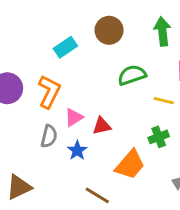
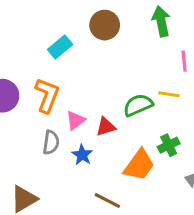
green semicircle: (132, 75) -> (138, 105), moved
green cross: (159, 137) -> (169, 145), moved

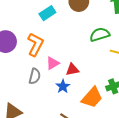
green semicircle: (138, 105) -> (100, 35), moved
blue star: (82, 155) -> (63, 86), moved

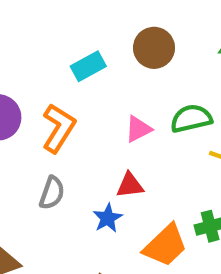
pink triangle: (53, 63) -> (138, 129), moved

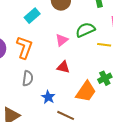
red triangle: (130, 185) -> (63, 67), turned 32
blue star: (108, 218) -> (48, 97), moved

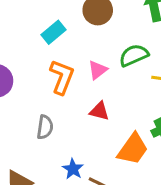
orange L-shape: (24, 47) -> (62, 77), moved
blue star: (48, 97) -> (73, 169), moved

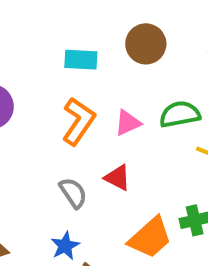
cyan rectangle: (54, 32) -> (81, 60), turned 30
gray semicircle: (45, 127) -> (73, 193), moved, turned -55

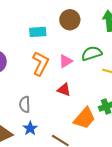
gray semicircle: (73, 193) -> (25, 104), moved, turned -140
blue star: (65, 246) -> (30, 128), moved

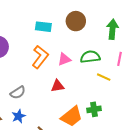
red triangle: (64, 90) -> (58, 86), turned -40
gray semicircle: (25, 104) -> (18, 93), turned -133

